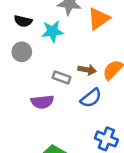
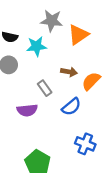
brown arrow: (87, 70) -> (69, 72), moved
gray rectangle: (61, 77) -> (45, 88), turned 35

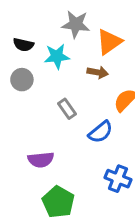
brown arrow: (69, 72) -> (98, 72), moved
purple semicircle: (27, 110) -> (41, 160), moved

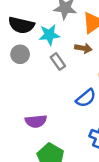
black semicircle: (23, 45) -> (21, 25), size x1.5
gray rectangle: (67, 109) -> (58, 62), moved

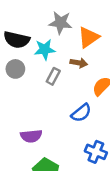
gray rectangle: (58, 62) -> (53, 76), turned 63

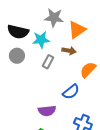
purple semicircle: (31, 136) -> (47, 111), moved

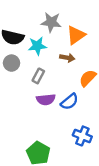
gray rectangle: (48, 62) -> (38, 76), moved
purple semicircle: (47, 111) -> (46, 99), moved

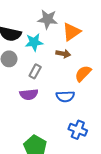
purple semicircle: (46, 99) -> (29, 94), moved
blue semicircle: (69, 102) -> (65, 96), turned 36

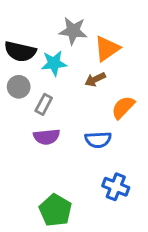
brown arrow: (63, 54) -> (95, 79), turned 144
gray rectangle: (35, 71) -> (44, 104), moved

